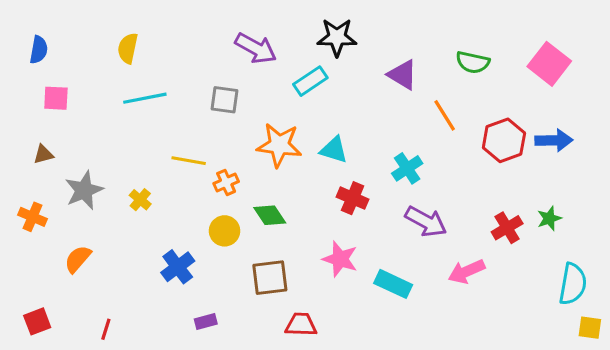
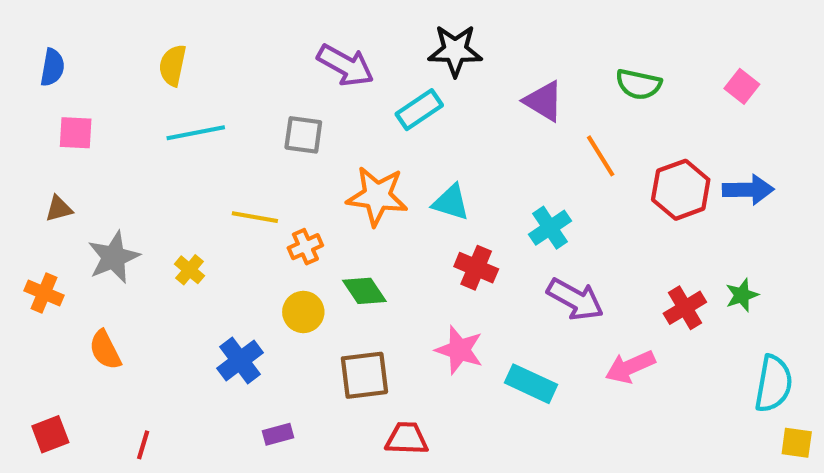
pink square: (549, 64) -> (742, 86), size x0.6
orange semicircle: (78, 259) -> (105, 350), turned -68

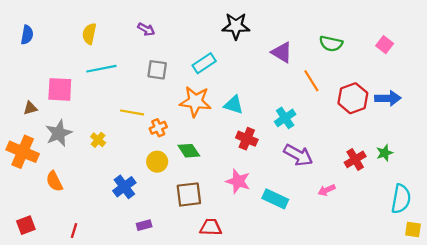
purple arrow: (345, 65) -> (146, 29), moved, size x0.6
cyan rectangle: (419, 110) -> (204, 63), moved
pink square: (76, 133) -> (60, 89), moved, size x1.4
orange cross: (44, 293) -> (23, 152), size x1.6
pink arrow: (630, 367) -> (327, 190), size x0.7

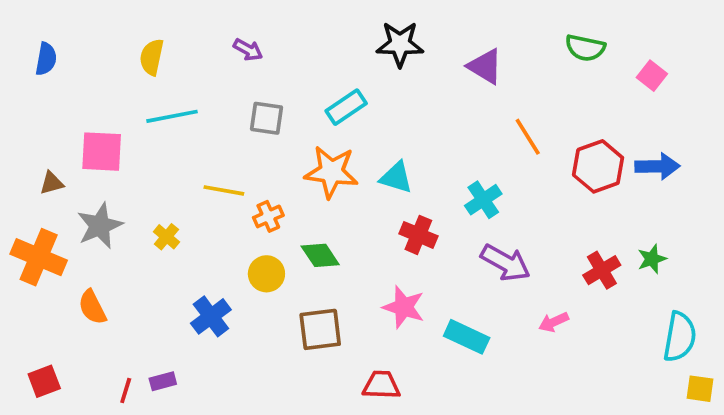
green semicircle: (331, 44) -> (585, 48), moved
purple triangle: (282, 52) -> (485, 66), moved
purple rectangle: (144, 225) -> (163, 381), moved
red trapezoid: (211, 227) -> (381, 385), moved

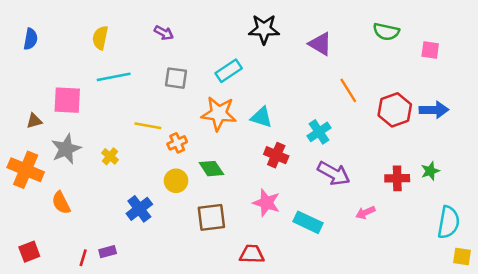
pink square: (652, 76) -> (430, 50), turned -30
red cross: (602, 270) -> (397, 178), turned 30

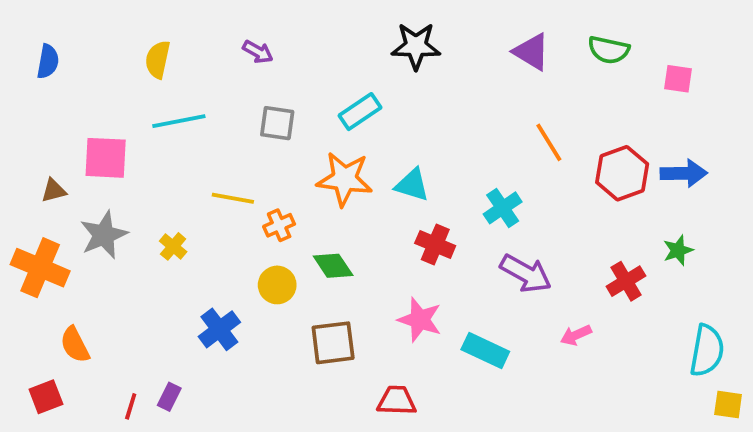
purple triangle: (320, 44) -> (532, 52), moved
green star: (430, 171) -> (678, 250), moved
red cross: (397, 178) -> (626, 281), turned -30
orange semicircle: (61, 203) -> (75, 345), moved
purple rectangle: (108, 252) -> (169, 397), turned -49

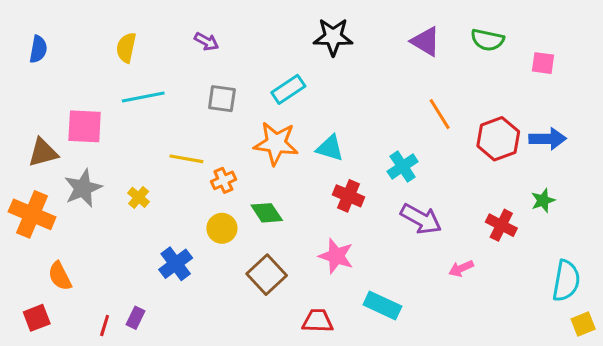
brown triangle: (54, 191) -> (43, 153), size x1.5
red cross: (626, 281) -> (501, 225), turned -32
brown square: (333, 343) -> (267, 275), turned -36
cyan rectangle: (485, 351) -> (382, 305), moved
yellow square: (728, 404) -> (583, 324), turned -30

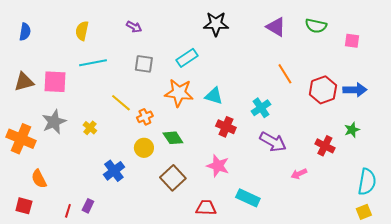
brown triangle: (43, 153) -> (24, 82), moved
yellow line: (186, 159) -> (121, 103), turned 30
red square: (37, 318) -> (24, 206), turned 36
yellow square: (583, 324) -> (364, 212), moved

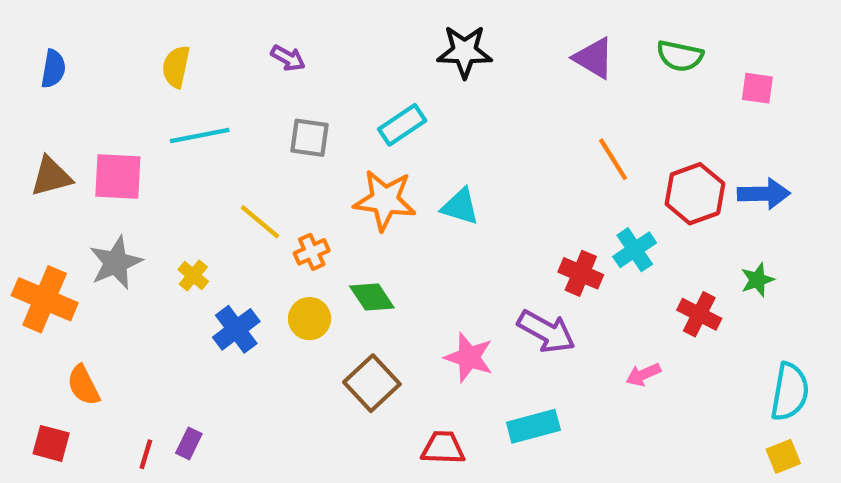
cyan cross: (261, 108) -> (635, 250), moved
red cross: (226, 127) -> (581, 273), moved
purple arrow: (273, 142) -> (546, 332), moved
blue cross: (114, 171) -> (236, 329), moved
cyan rectangle: (248, 198) -> (533, 426), turned -40

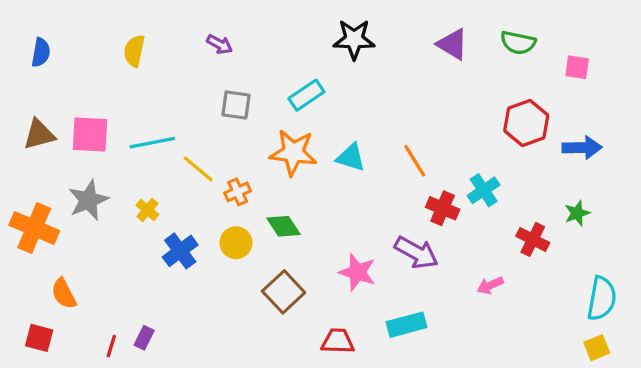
cyan line: (200, 136) -> (152, 143), moved
orange line: (613, 159) -> (415, 161), moved
red hexagon: (695, 194) -> (526, 123), moved

